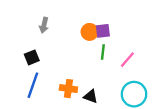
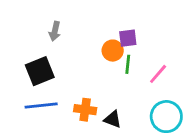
orange circle: (90, 32) -> (113, 51), moved
black square: (32, 57) -> (40, 71), size x1.5
blue line: (33, 85) -> (41, 106), turned 65

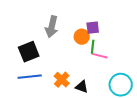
gray arrow: (55, 31) -> (52, 27), moved, size x1.5
pink line: (158, 74) -> (100, 56), moved, turned 63
orange cross: (85, 110) -> (62, 80), turned 35

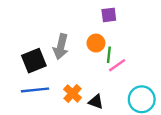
gray arrow: (52, 27) -> (61, 47), moved
purple square: (93, 28) -> (109, 15), moved
pink line: (100, 56) -> (117, 65), turned -49

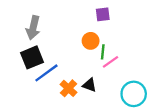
gray arrow: (61, 47) -> (33, 28), moved
blue line: (35, 90) -> (46, 73), moved, turned -30
black triangle: (96, 102) -> (89, 85), moved

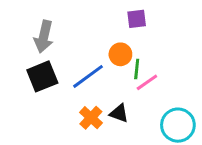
blue line: (46, 73) -> (88, 76), moved

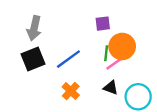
purple square: (137, 19) -> (103, 24), moved
orange circle: (120, 54) -> (122, 46), moved, size x1.5
black triangle: (119, 113) -> (111, 88), moved

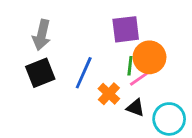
purple square: (103, 24) -> (126, 29), size x1.5
blue line: (68, 59) -> (84, 73), turned -30
orange cross: (71, 91) -> (109, 94), moved

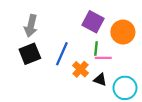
purple square: (126, 29) -> (93, 22), turned 35
orange circle: (149, 57) -> (123, 32), moved
pink line: (140, 78) -> (103, 58), turned 35

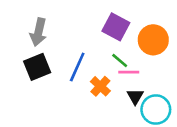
green line: (96, 49) -> (120, 60), turned -56
black triangle: (100, 80) -> (135, 97), moved, turned 40

